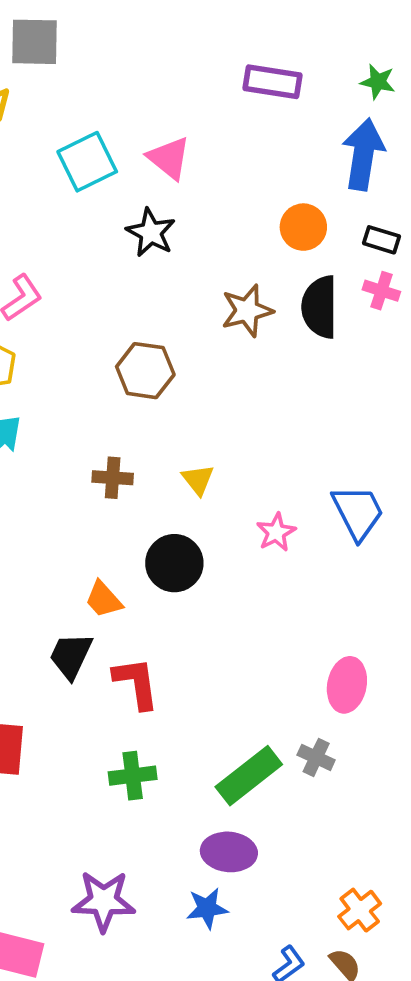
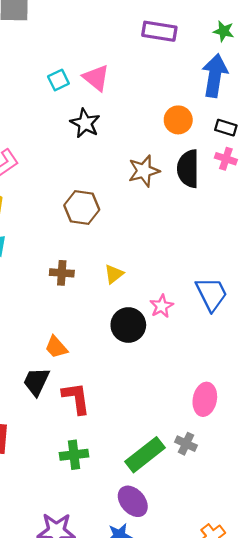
cyan square: (87, 162) -> (58, 80), moved, size x0.6
yellow triangle: (198, 480) -> (114, 274), turned 30
black circle: (174, 563) -> (128, 325), moved
purple ellipse: (229, 852) -> (133, 501), turned 44

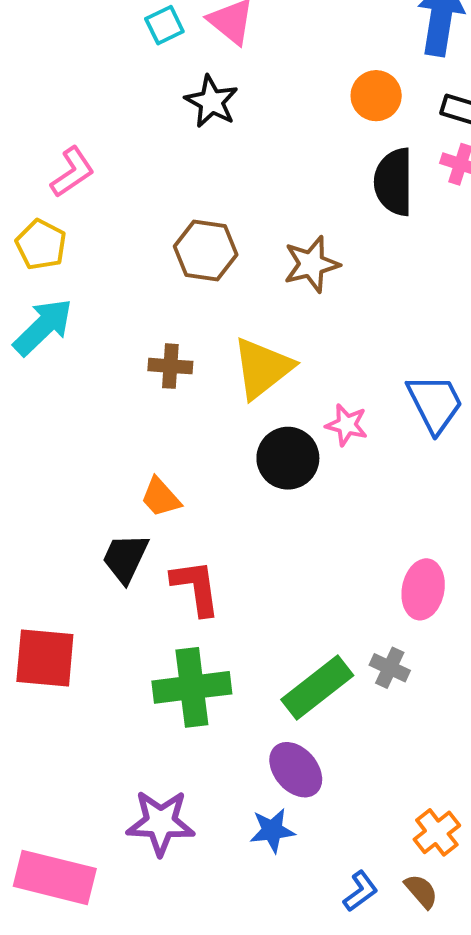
brown star: (144, 171) -> (311, 264), moved
yellow triangle: (114, 274) -> (262, 368), size x1.8
pink star: (162, 306) -> (347, 425), turned -30
green cross: (74, 455) -> (192, 687), size x1.5

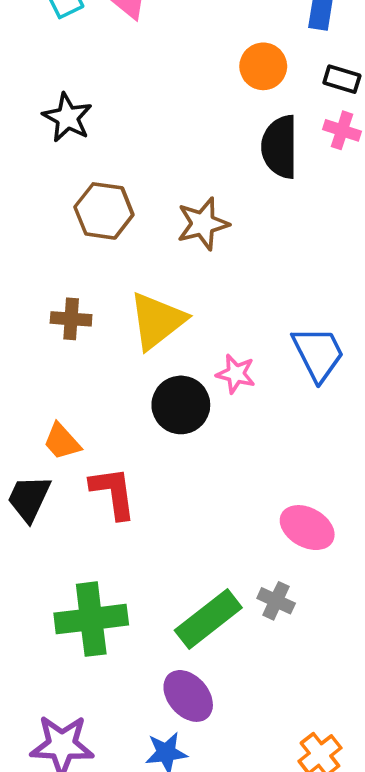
black star: (211, 102) -> (67, 118), moved
red L-shape: (196, 587) -> (113, 493), moved
pink ellipse: (423, 589) -> (307, 528), turned -72

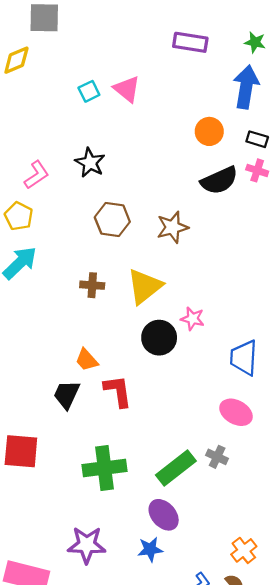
black semicircle: (280, 147) -> (219, 180), turned -114
blue trapezoid: (318, 354) -> (244, 358), moved, turned -150

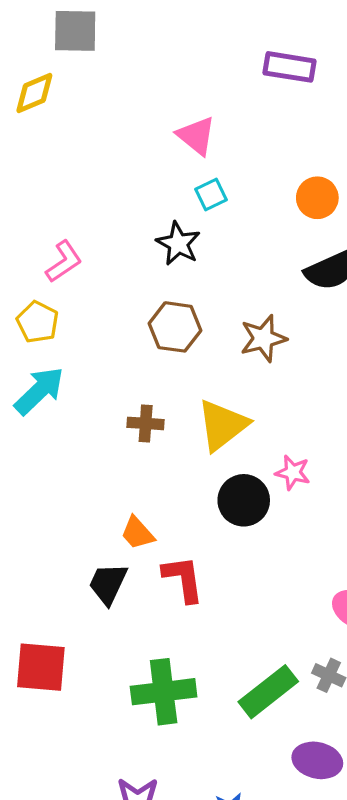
cyan square: (89, 91) -> (211, 194), moved
black star: (90, 163) -> (178, 244), moved
purple ellipse: (164, 515) -> (317, 760), moved, turned -36

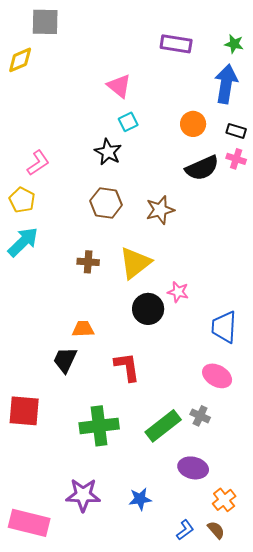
orange trapezoid: (137, 533) -> (83, 329), turned 130
red L-shape: (183, 579) -> (127, 367), moved

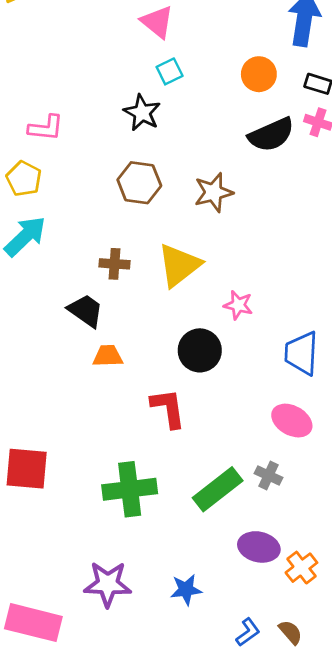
pink L-shape: (38, 163) -> (46, 128), turned 40
black circle: (148, 309) -> (200, 350), moved
black trapezoid: (65, 360) -> (86, 311), moved, turned 100
orange cross: (224, 500) -> (301, 568), moved

